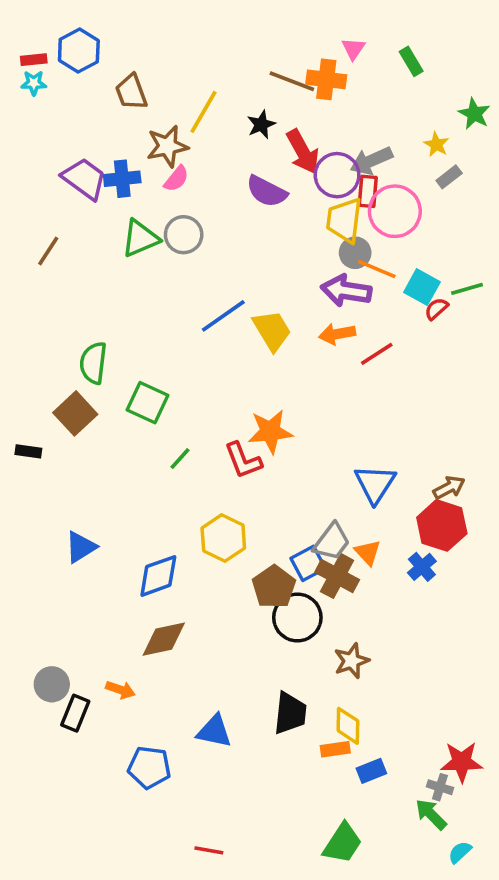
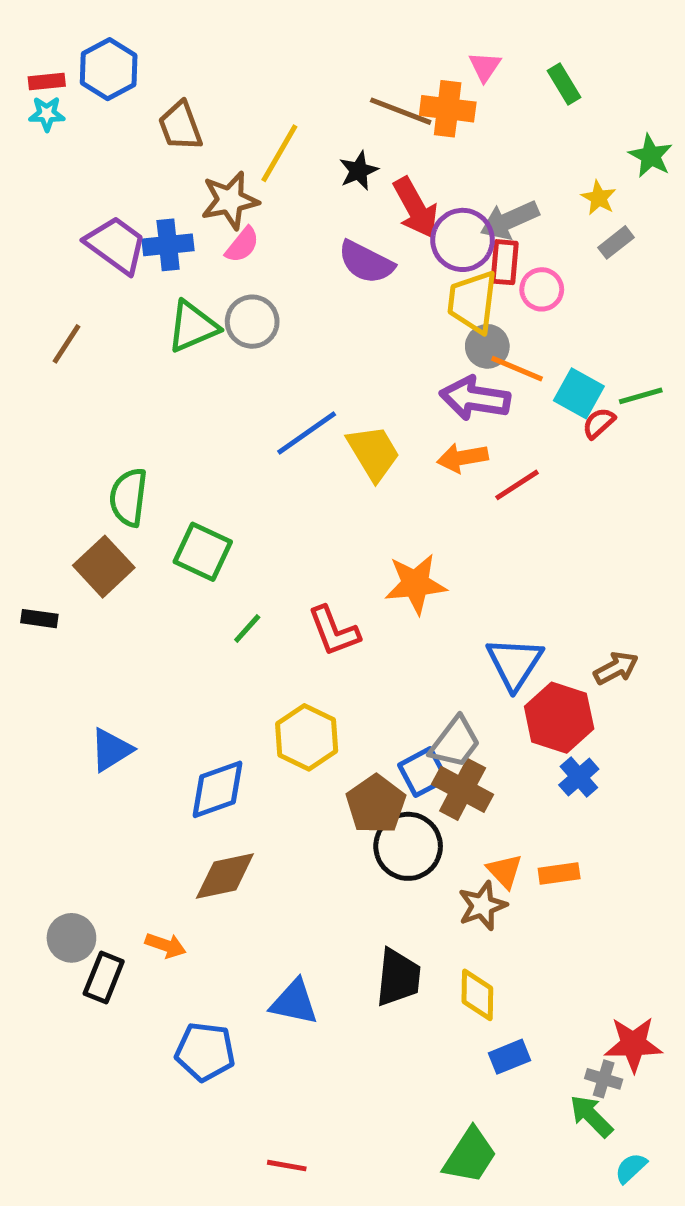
pink circle: (395, 211) -> (542, 289), size x0.6
orange star: (270, 432) -> (416, 584), moved
red hexagon: (442, 525) -> (559, 718), moved
orange triangle: (368, 552) -> (505, 871), moved
orange rectangle: (335, 749) -> (559, 874), moved

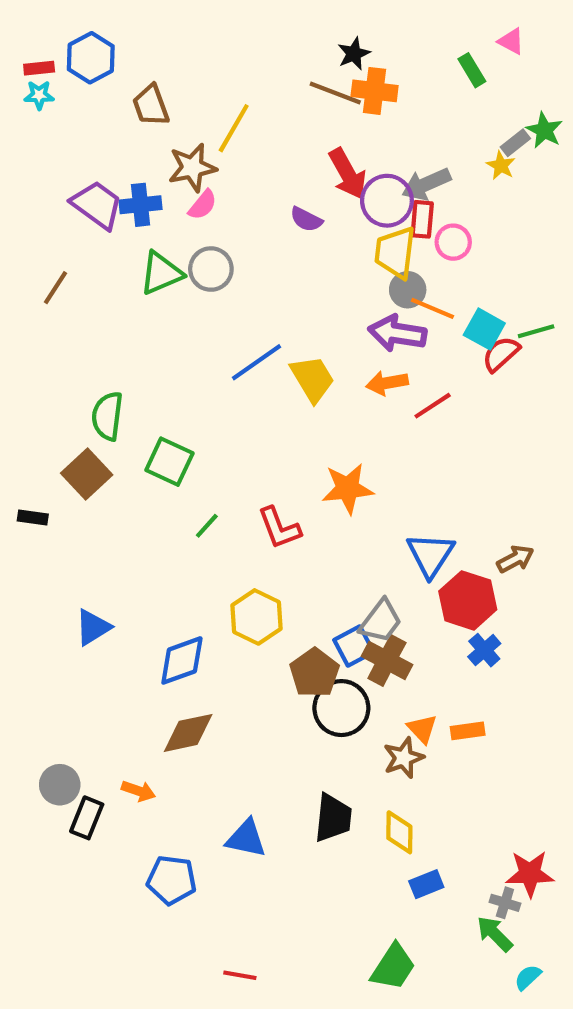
pink triangle: (485, 67) -> (511, 41), moved, turned -36
black star: (359, 171) -> (354, 54), moved
gray rectangle: (616, 242) -> (515, 143), moved
purple semicircle: (366, 262) -> (306, 219), size x0.7
red semicircle: (599, 423) -> (501, 354), size x1.4

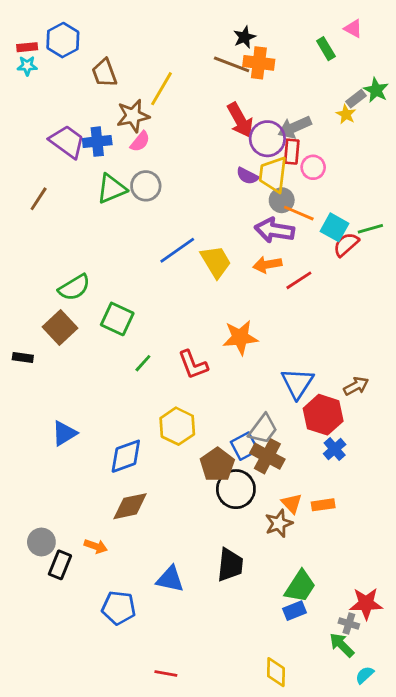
purple semicircle: (306, 219) -> (247, 176), moved
green semicircle: (107, 416) -> (74, 287), turned -128
yellow diamond: (399, 832) -> (276, 672), moved
green trapezoid: (393, 967) -> (300, 586), moved

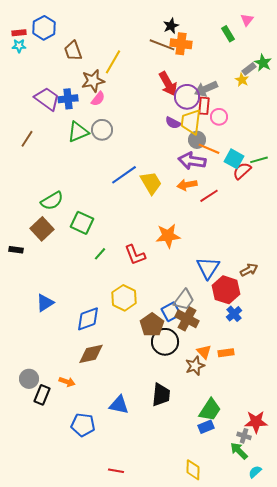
pink triangle: (353, 29) -> (247, 20), turned 40

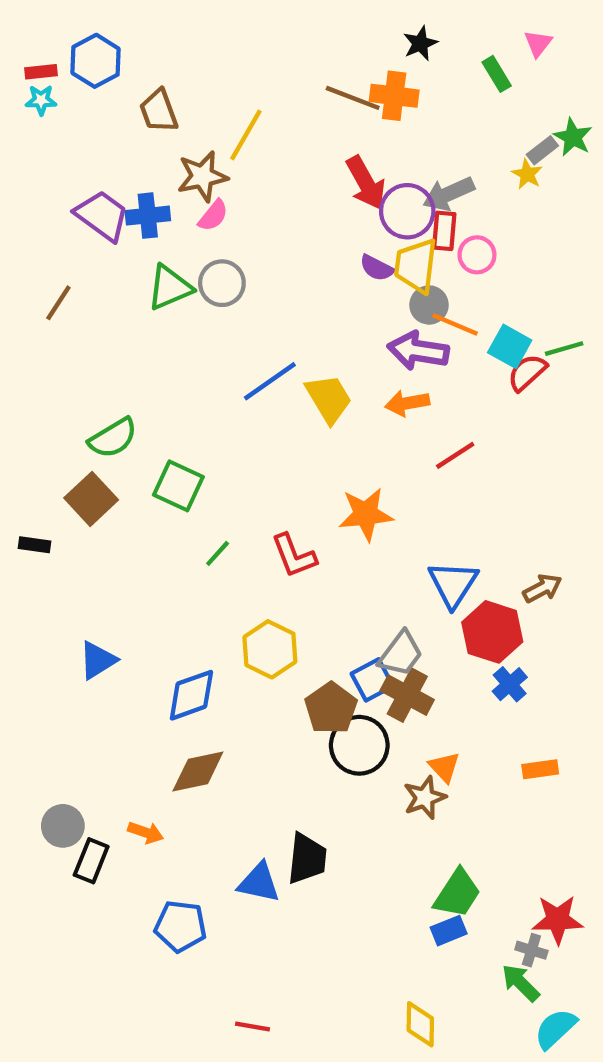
black star: (171, 26) -> (420, 43), moved
red line: (209, 196) -> (455, 455), moved
orange rectangle: (226, 353) -> (540, 769), moved
black trapezoid: (161, 395) -> (307, 859), moved
cyan semicircle: (255, 472) -> (555, 1029), size x1.5

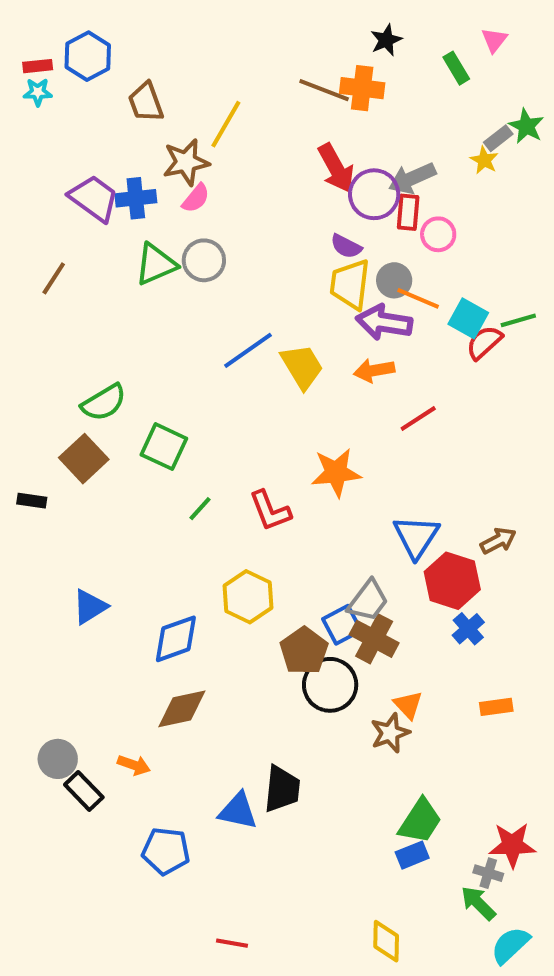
yellow trapezoid: (416, 266) -> (350, 284), moved
black rectangle: (91, 861) -> (84, 791), turned -66

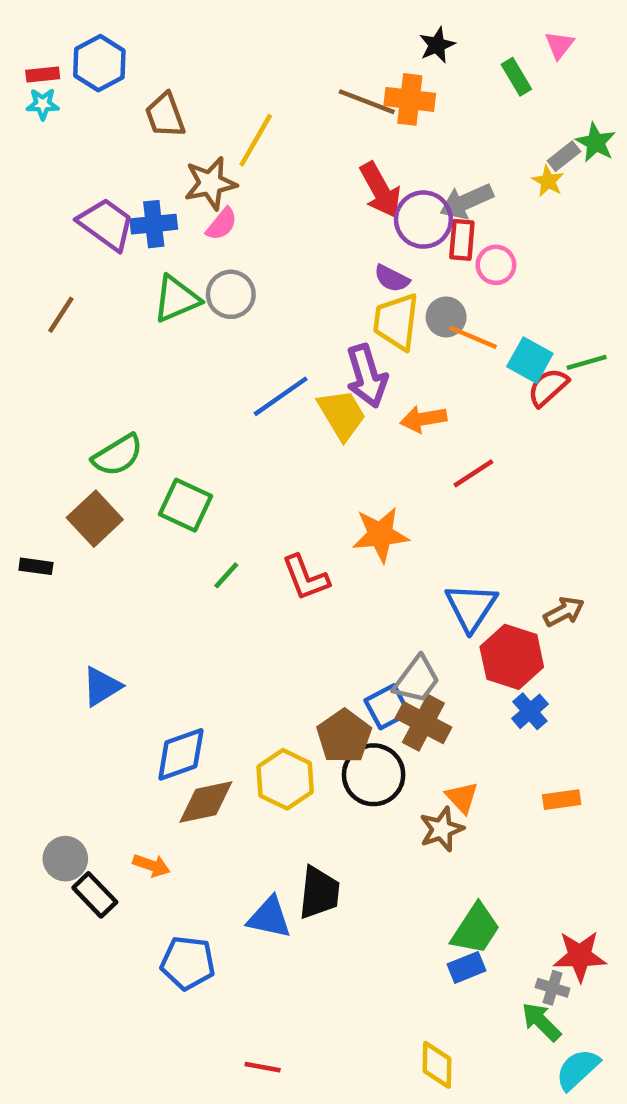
purple arrow: (384, 322) -> (367, 376), moved, turned -116
yellow hexagon: (248, 597) -> (285, 779), moved
blue diamond: (176, 639) -> (181, 754), moved

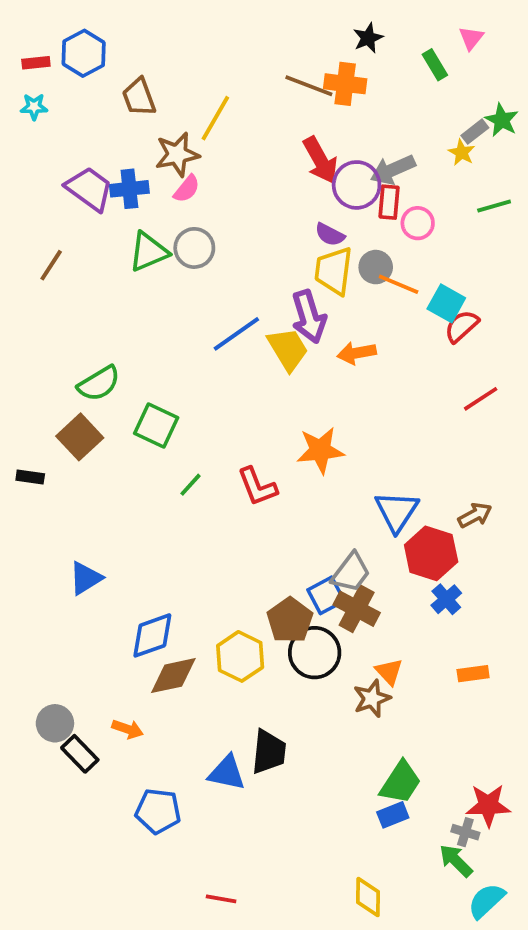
cyan star: (43, 104) -> (34, 107), moved
green line: (587, 362) -> (494, 206), moved
red line: (473, 473) -> (481, 399), moved

